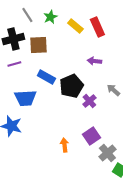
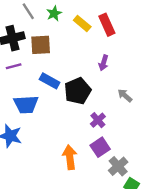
purple arrow: (94, 61) -> (104, 63), turned -80
purple cross: (89, 101) -> (98, 120), moved
orange arrow: (64, 145) -> (70, 157), size x1.5

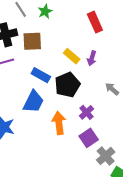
yellow rectangle: (82, 24) -> (72, 56), moved
blue trapezoid: (26, 104) -> (33, 102), moved, turned -60
orange arrow: (70, 157) -> (59, 123), moved

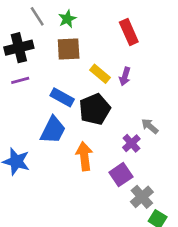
brown square: (32, 41) -> (69, 49), moved
gray arrow: (112, 89) -> (150, 126), moved
purple cross: (86, 112) -> (131, 143), moved

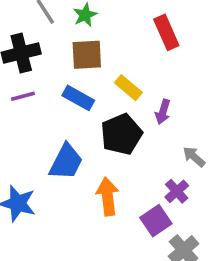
purple arrow: (125, 76) -> (163, 112), moved
blue rectangle: (62, 97) -> (78, 98), moved
purple cross: (131, 143) -> (177, 191), moved

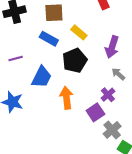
purple line: (23, 96) -> (16, 58), moved
purple arrow: (163, 112) -> (112, 47), moved, size x1.5

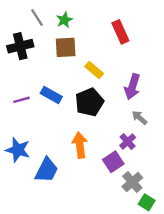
blue rectangle: (49, 39) -> (51, 95), moved
blue trapezoid: (42, 77) -> (46, 170), moved

